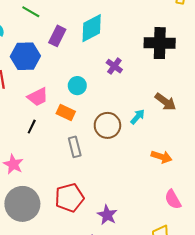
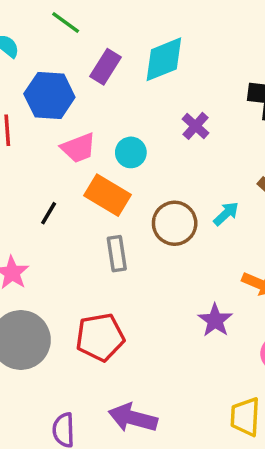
pink trapezoid: (38, 97) -> (78, 148), moved
orange rectangle: (66, 112) -> (108, 195), size x1.4
purple star: (107, 215) -> (215, 320), moved

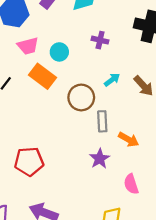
purple cross: (195, 126) -> (100, 40), turned -35
cyan arrow: (226, 214) -> (112, 80), moved
gray rectangle: (117, 254) -> (102, 121), moved

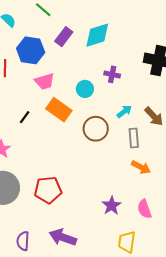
cyan circle: (59, 52) -> (85, 89), moved
gray rectangle: (102, 121) -> (134, 138), moved
purple star: (100, 159) -> (112, 206), moved

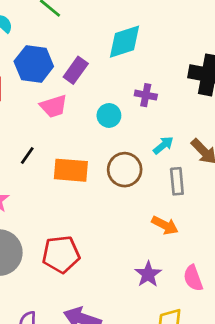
purple rectangle: (64, 37) -> (76, 70), moved
orange rectangle: (59, 110) -> (71, 170), moved, turned -30
orange arrow: (141, 167) -> (165, 225), moved

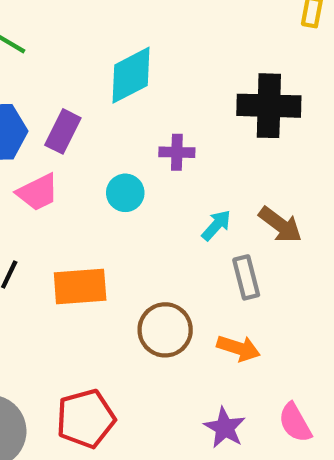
brown circle: (125, 170) -> (165, 330), moved

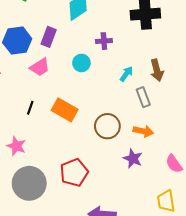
brown arrow: (280, 225) -> (157, 70), turned 45
orange rectangle: (80, 286) -> (65, 110), turned 40
purple star: (225, 428) -> (133, 159), moved

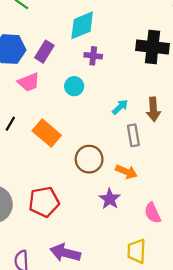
purple cross: (104, 41) -> (93, 56), moved

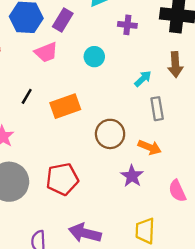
purple cross: (93, 56) -> (127, 25), moved
brown arrow: (153, 109) -> (175, 65), moved
orange rectangle: (47, 133) -> (65, 106), turned -60
yellow trapezoid: (137, 251) -> (145, 231), moved

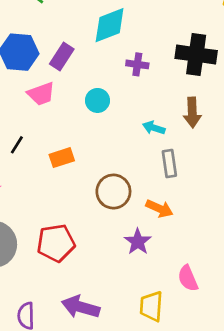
cyan arrow: (143, 79) -> (154, 128), turned -120
orange rectangle: (65, 106) -> (62, 158), size x0.7
pink semicircle: (177, 191) -> (188, 278), moved

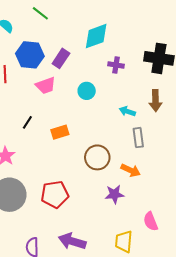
purple star: (138, 242) -> (114, 194), turned 30

